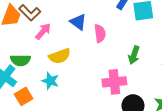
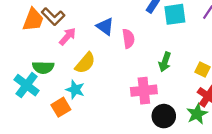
yellow semicircle: (60, 56) -> (85, 63), turned -30
orange square: (24, 96) -> (61, 107), moved

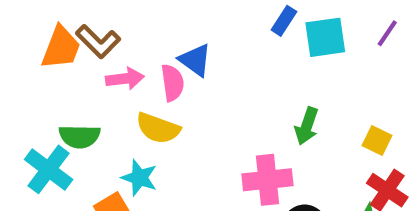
pink arrow: (68, 36) -> (125, 79), turned 42
pink semicircle: (128, 39) -> (172, 83), moved
yellow semicircle: (85, 63) -> (158, 128), turned 70

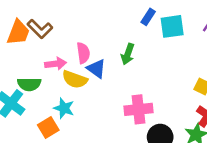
blue triangle: (195, 60) -> (96, 69), moved
pink arrow: (125, 79) -> (56, 64), moved
green arrow: (307, 126) -> (128, 54), moved

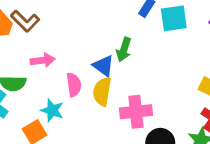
pink semicircle: (83, 53) -> (74, 85), moved
blue triangle: (96, 69) -> (103, 66), moved
yellow semicircle: (75, 79) -> (102, 91), moved, turned 80

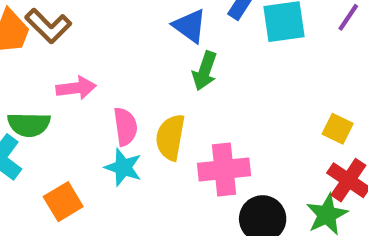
blue triangle: (103, 66) -> (190, 26), moved
cyan star: (52, 110) -> (123, 167), moved

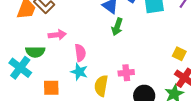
yellow semicircle: (170, 137) -> (101, 86), moved
pink cross: (224, 169) -> (126, 73), size x0.7
orange square: (63, 202) -> (51, 88), turned 30

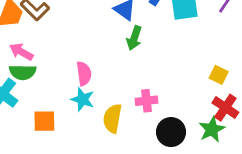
pink arrow: (57, 35) -> (21, 52), moved, turned -144

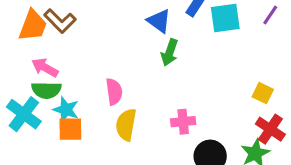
cyan star: (83, 99) -> (66, 110), moved
yellow semicircle: (112, 118) -> (126, 125), moved
orange square: (44, 121) -> (70, 129), moved

